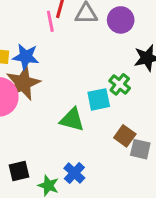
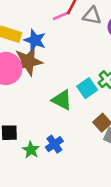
pink line: (50, 21) -> (61, 16), turned 66
cyan square: (99, 99) -> (87, 88), turned -36

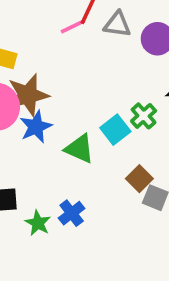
blue star: (35, 40) -> (36, 127), moved, turned 30

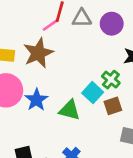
brown star: (28, 95) -> (38, 53), moved
brown square: (139, 179) -> (113, 106), moved, turned 36

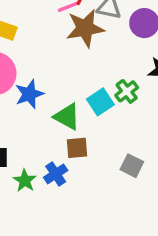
brown star: (38, 53) -> (85, 28), moved
brown square: (113, 106) -> (77, 148), moved

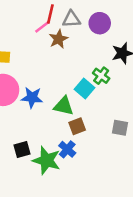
brown star: (85, 28) -> (58, 39), size x0.7
blue star: (29, 94) -> (32, 98), turned -30
green star: (25, 181) -> (47, 160), size x1.6

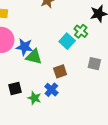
green triangle: (64, 106) -> (34, 57), moved
gray square: (120, 128) -> (94, 64), moved
green star: (47, 160) -> (34, 98), size x0.6

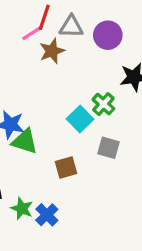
gray square: (94, 64) -> (108, 148), moved
blue cross: (51, 90) -> (47, 215), moved

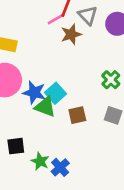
gray triangle: (71, 27) -> (88, 15), turned 42
cyan square: (80, 119) -> (55, 93), moved
brown square: (66, 167) -> (77, 115), moved

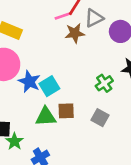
gray triangle: (88, 15) -> (94, 18), turned 36
green triangle: (45, 107) -> (46, 117), moved, turned -35
green star: (40, 161) -> (14, 141), moved

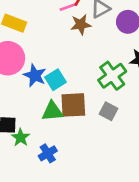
green cross: (104, 83) -> (112, 76), size x1.5
brown square: (66, 111) -> (73, 105), size x1.5

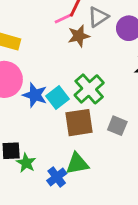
green cross: (112, 76) -> (89, 89), moved
green triangle: (52, 111) -> (77, 164), moved

